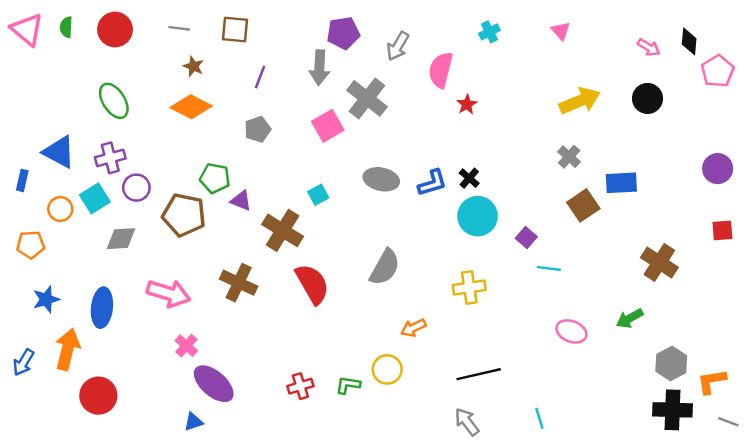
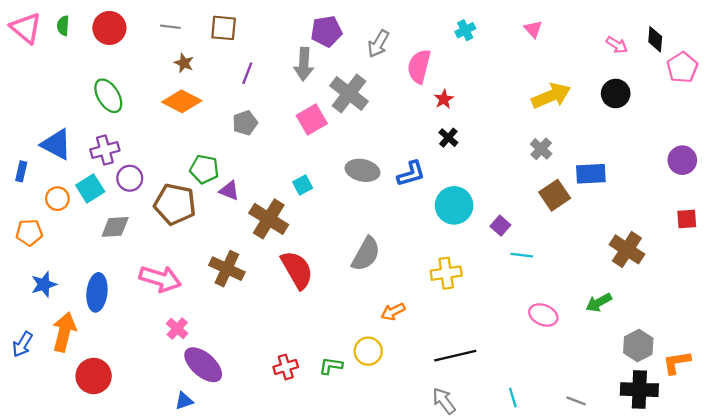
black cross: (469, 178) -> (448, 138), moved
gray line: (728, 422) -> (576, 401), moved

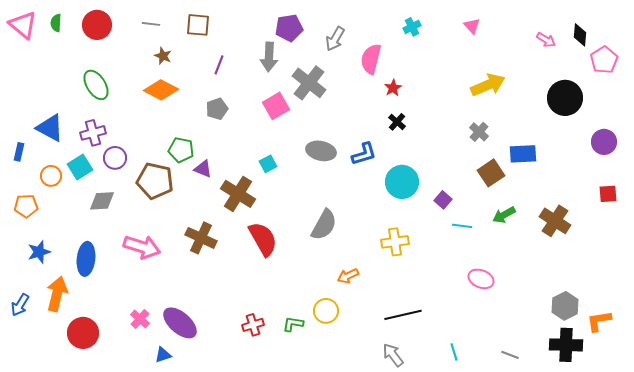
black circle: (616, 93) -> (565, 98), moved, size x1.4
green arrow: (599, 303) -> (504, 215), moved
pink cross: (177, 329) -> (140, 319), moved

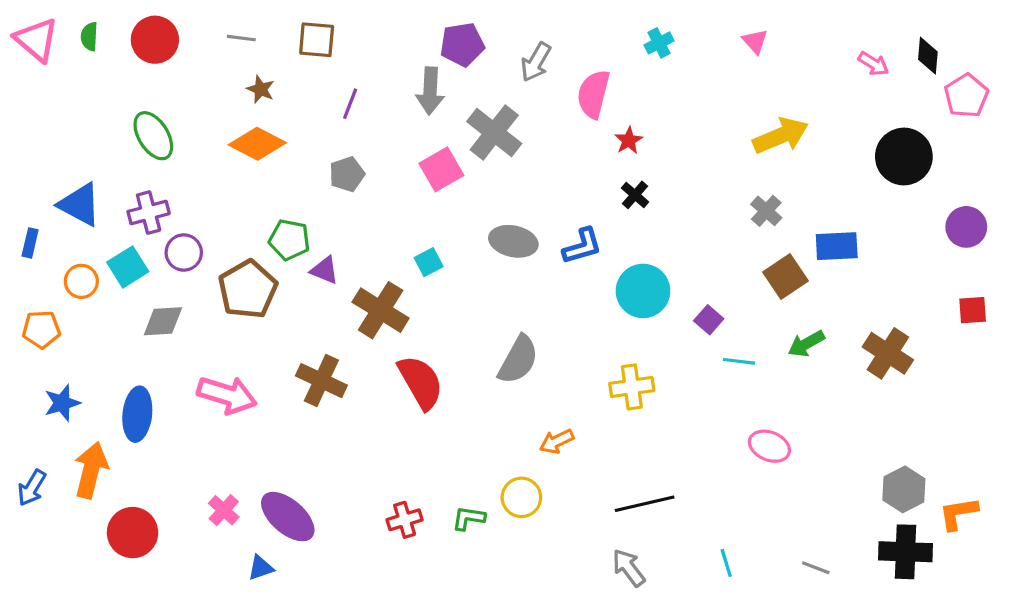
brown pentagon: (155, 181) -> (248, 289), turned 30

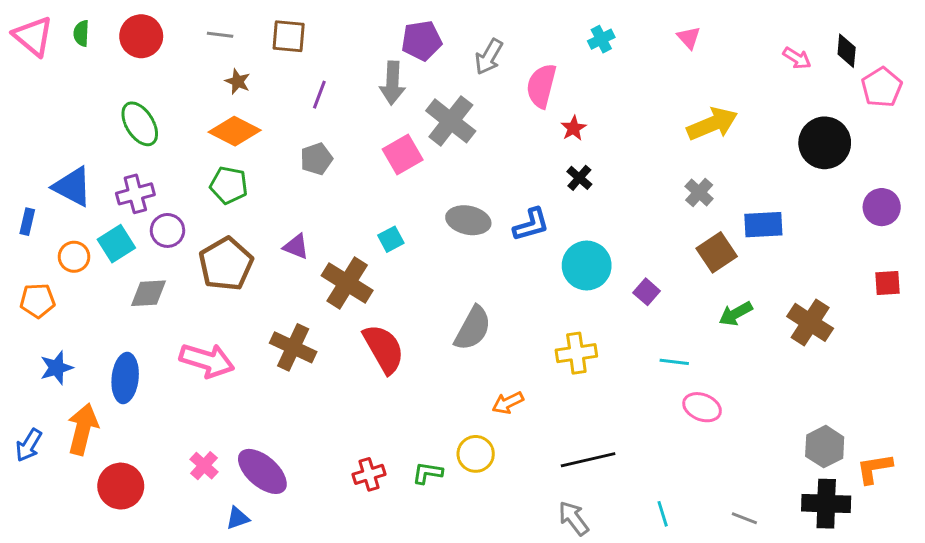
green pentagon: (289, 240) -> (229, 185), moved
cyan line: (739, 361) -> (674, 362), moved

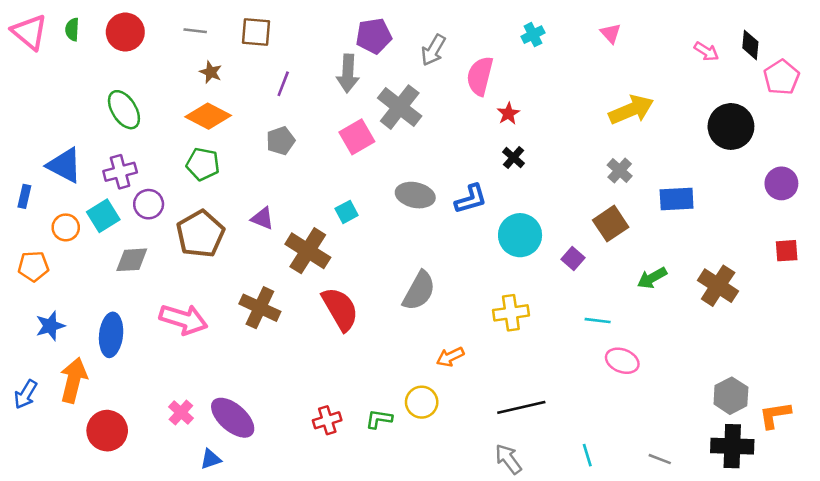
brown square: (717, 252) -> (611, 224), moved

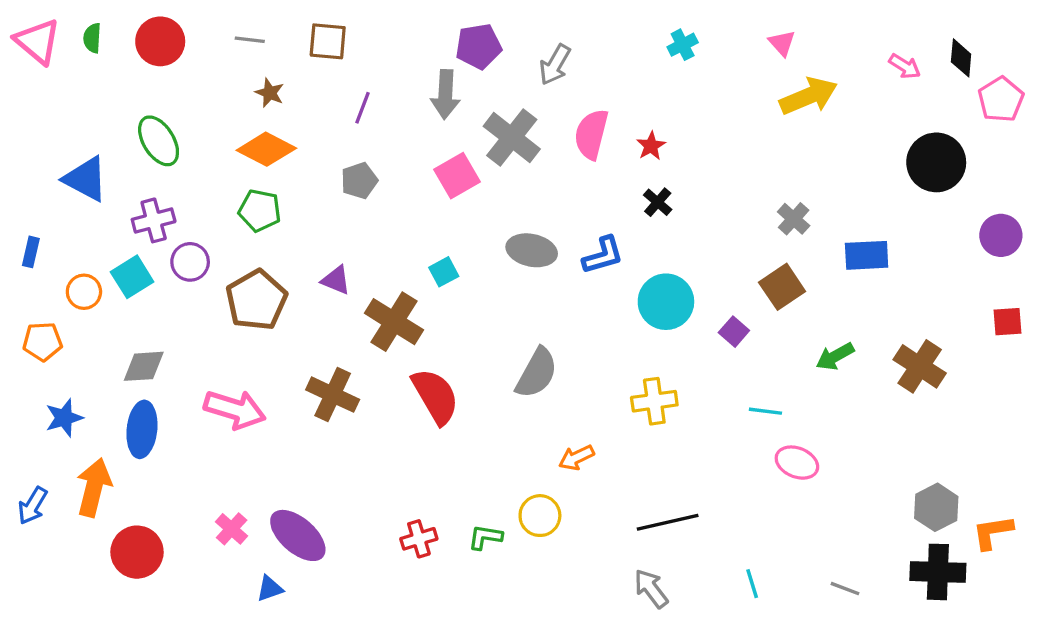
pink semicircle: (480, 76) -> (591, 134), moved
yellow arrow: (631, 110) -> (809, 96), moved
blue triangle: (64, 165) -> (86, 179), moved
gray diamond: (132, 260) -> (144, 366), moved

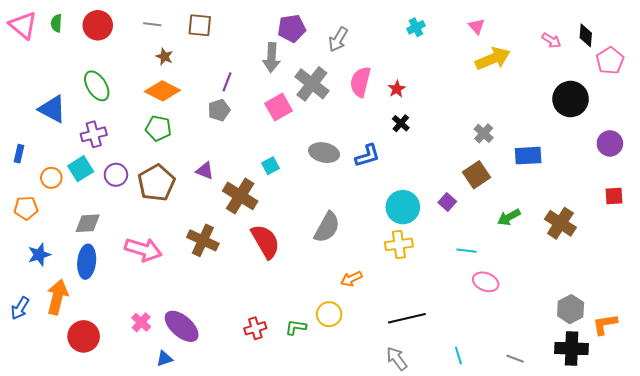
purple line: (363, 108) -> (227, 82), moved
purple circle: (190, 262) -> (116, 175), moved
cyan circle: (666, 302) -> (403, 207), moved

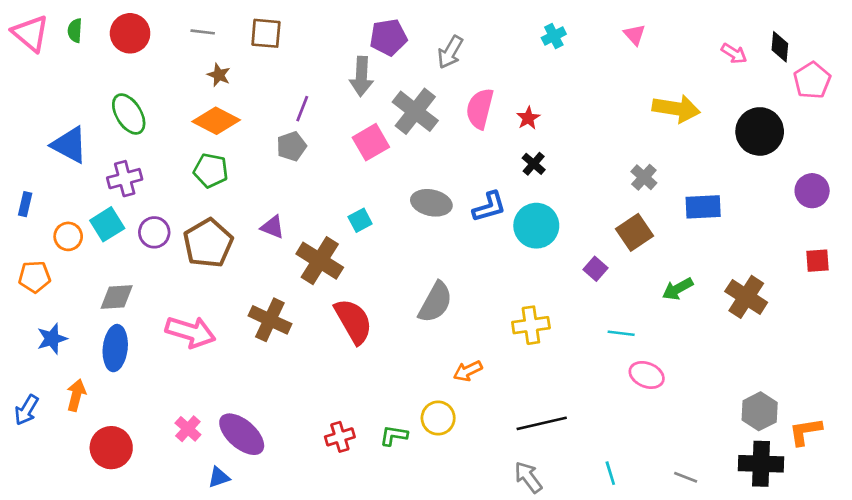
yellow arrow: (493, 59) -> (676, 109), moved, turned 32
cyan circle: (403, 207) -> (536, 226), moved
orange arrow: (57, 297) -> (76, 395), size x0.7

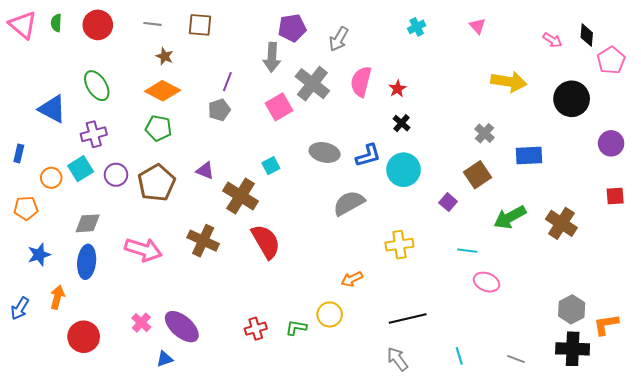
green arrow: (678, 289) -> (510, 217), size x1.4
gray semicircle: (435, 302) -> (349, 203), moved, turned -148

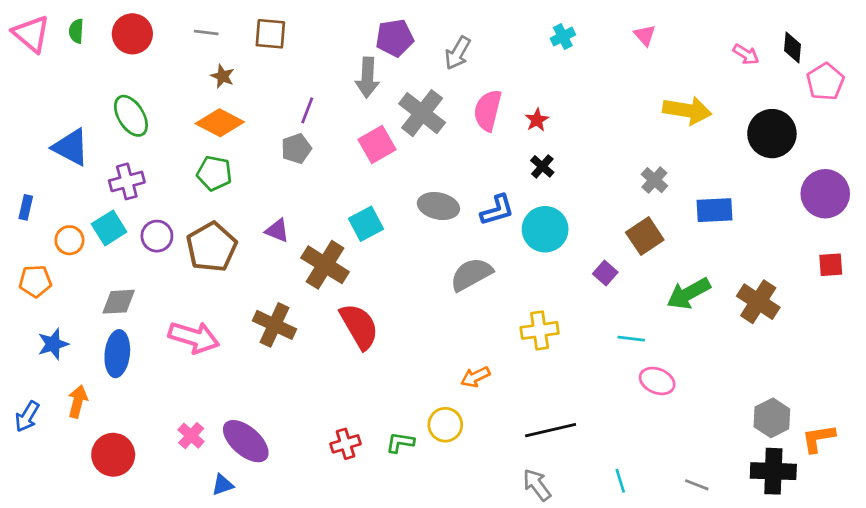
purple circle: (611, 143) -> (825, 194), size x1.4
cyan square: (271, 166) -> (366, 224), size x1.4

